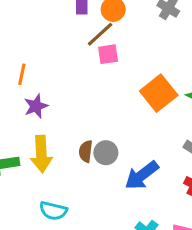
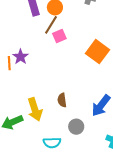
purple star: (36, 106) -> (21, 57), moved
gray circle: (106, 153) -> (76, 127), moved

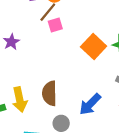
brown semicircle: (62, 100) -> (50, 93), size x1.6

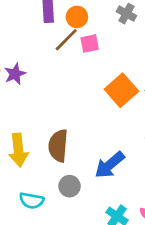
pink square: (55, 25) -> (90, 44), moved

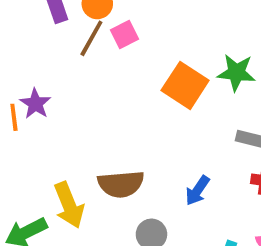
brown semicircle: (58, 146) -> (121, 184), turned -84
blue arrow: (110, 165) -> (197, 191), size x0.7

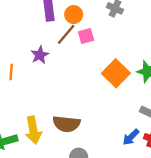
purple star: (35, 104) -> (40, 55), moved
blue arrow: (197, 191) -> (131, 137), moved

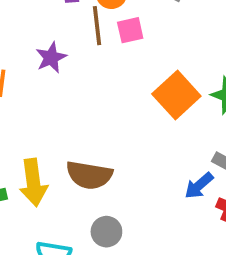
brown line: (66, 34) -> (97, 26), turned -50
blue arrow: (131, 137) -> (199, 186), moved

